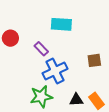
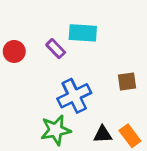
purple rectangle: (41, 49) -> (56, 49), moved

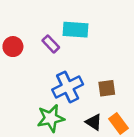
brown square: (127, 81) -> (107, 88), moved
black triangle: (103, 134) -> (94, 122), turned 36

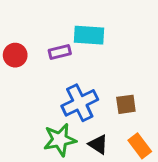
purple rectangle: (51, 44) -> (60, 52), turned -60
black triangle: (94, 122) -> (98, 144), moved

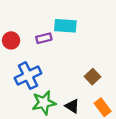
blue cross: (80, 103) -> (28, 76), moved
brown square: (126, 104) -> (93, 77), turned -35

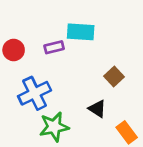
brown square: (93, 77) -> (114, 77), moved
black triangle: (72, 106) -> (97, 109), moved

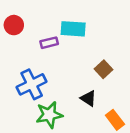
red circle: (14, 50) -> (14, 25), moved

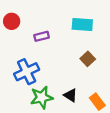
cyan rectangle: (73, 29) -> (82, 25), moved
black triangle: (88, 98) -> (71, 95), moved

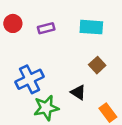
purple rectangle: (42, 36) -> (46, 28), moved
black triangle: (71, 95) -> (78, 92), moved

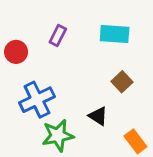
red circle: (13, 23) -> (16, 52), moved
purple rectangle: (46, 28) -> (58, 35), turned -49

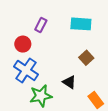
red circle: (16, 52) -> (23, 44), moved
blue cross: (37, 100) -> (26, 70), turned -30

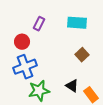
blue cross: (26, 70) -> (25, 67), turned 35
black triangle: (69, 82) -> (72, 86), moved

